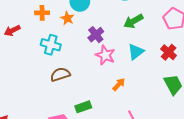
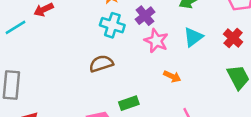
cyan cross: (51, 45) -> (112, 25), moved
orange arrow: (119, 84) -> (172, 76), turned 72

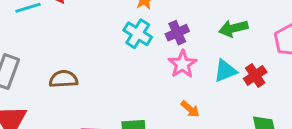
red cross: (233, 38) -> (255, 75), moved
brown semicircle: (101, 64) -> (64, 79), moved

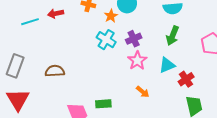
green arrow: (233, 28) -> (173, 36), turned -54
red cross: (255, 75) -> (186, 79), moved

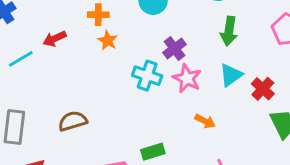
orange star: (111, 16) -> (108, 40), moved
cyan cross: (106, 40) -> (147, 76), moved

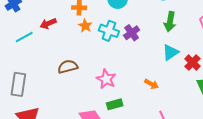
cyan cross: (147, 76) -> (109, 31), moved
pink star: (187, 78) -> (106, 79), moved
brown semicircle: (73, 121) -> (68, 67), moved

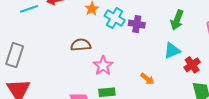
purple cross: (132, 33) -> (137, 24), turned 35
brown semicircle: (68, 67) -> (81, 45), moved

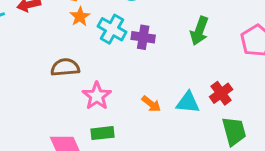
cyan triangle: (172, 51) -> (188, 102), moved, turned 30
orange arrow: (147, 79) -> (151, 104), moved

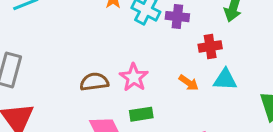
brown semicircle: (65, 67) -> (94, 82), moved
red cross: (221, 93) -> (210, 46), moved, turned 30

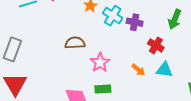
red cross: (210, 46) -> (156, 45), turned 35
brown semicircle: (94, 82) -> (75, 43), moved

